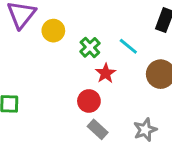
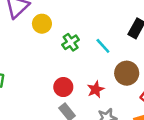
red star: (106, 73) -> (96, 89), moved

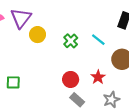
yellow circle: (42, 24) -> (38, 35), moved

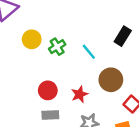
yellow circle: (38, 35) -> (32, 39), moved
gray rectangle: (77, 100) -> (50, 115), turned -56

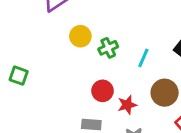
cyan line: (89, 52) -> (143, 58), turned 56
red circle: (48, 90) -> (103, 91), moved

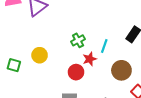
yellow circle: (80, 36) -> (40, 55), moved
red star: (127, 105) -> (90, 59), moved

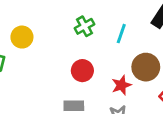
yellow circle: (40, 55) -> (22, 37), moved
red star: (90, 59) -> (121, 85), moved

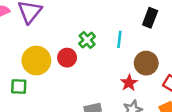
yellow circle: (22, 37) -> (36, 61), size x1.5
red circle: (82, 71) -> (67, 58), moved

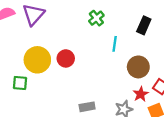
green cross: (87, 40) -> (96, 18), moved
red star: (129, 83) -> (141, 94), moved

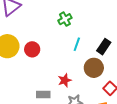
black rectangle: (144, 25) -> (104, 47), moved
red star: (141, 94) -> (65, 80), moved

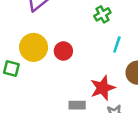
red star: (65, 80) -> (103, 88), size x1.5

